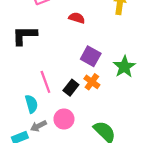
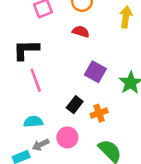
pink line: (45, 82) -> (36, 80), moved
orange cross: (92, 82) -> (99, 113), moved, turned 35
cyan semicircle: (31, 104) -> (33, 122), turned -78

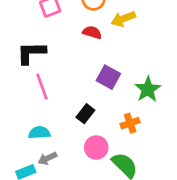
yellow arrow: (126, 17) -> (123, 19), moved, turned -120
orange cross: (99, 113) -> (130, 123), moved
pink circle: (67, 137) -> (96, 148), moved

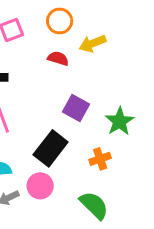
black rectangle: (85, 114) -> (51, 148), size x1.6
pink circle: (96, 148) -> (40, 186), moved

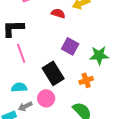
green star: (120, 121) -> (99, 55), turned 30
black rectangle: (51, 148) -> (53, 73), turned -70

